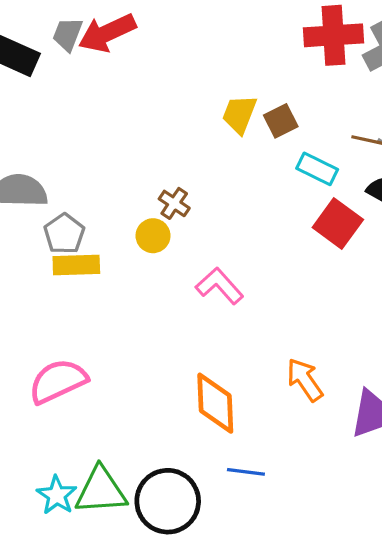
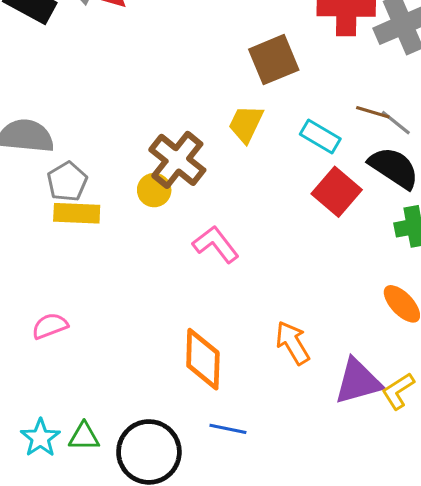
yellow trapezoid: (239, 114) -> (246, 124), moved
brown square: (281, 121) -> (274, 60), moved, size x1.5
brown cross: (174, 203) -> (177, 160), size x1.8
pink semicircle: (58, 381) -> (50, 326), size x0.6
green triangle: (101, 491) -> (84, 437), size x0.6

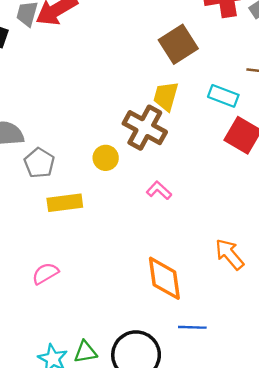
brown cross: (177, 160) -> (145, 128), moved
yellow rectangle: (77, 213) -> (65, 203), moved
pink L-shape: (216, 244) -> (159, 190), size x0.7

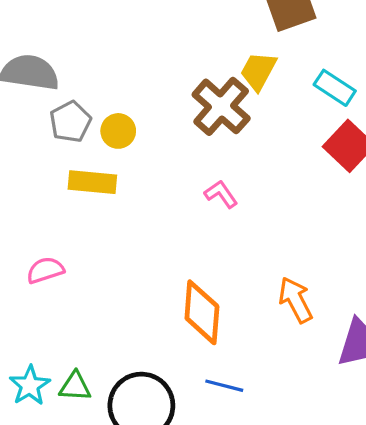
yellow circle: (106, 158) -> (118, 131), moved

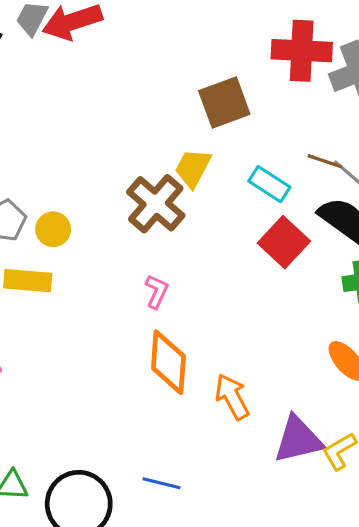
pink L-shape: (221, 194) -> (157, 291), turned 60
orange diamond: (202, 312) -> (168, 362), moved

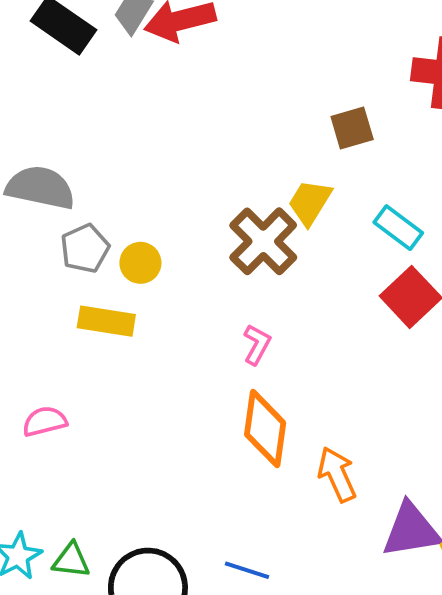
brown square: (224, 103) -> (352, 128), size x0.7

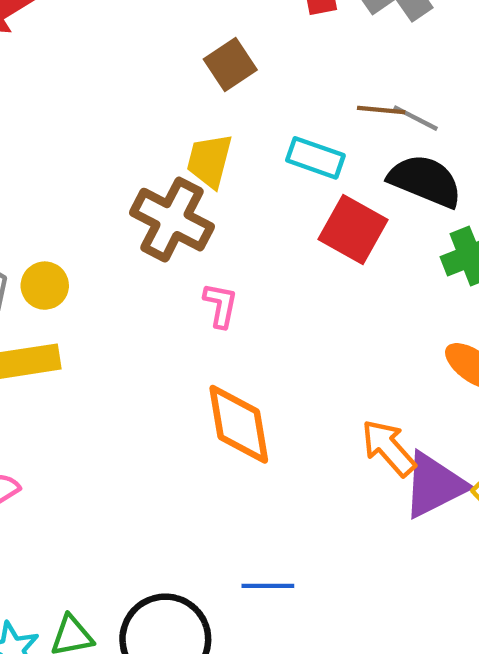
pink L-shape: (257, 344) -> (221, 305), moved
orange arrow: (337, 474) -> (389, 448), moved

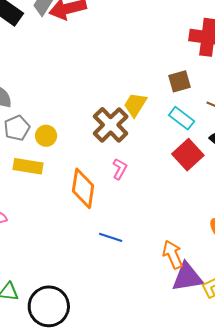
brown square: (230, 64) -> (179, 81), moved
orange diamond: (239, 424) -> (83, 188), moved
blue line: (268, 586) -> (111, 237), moved

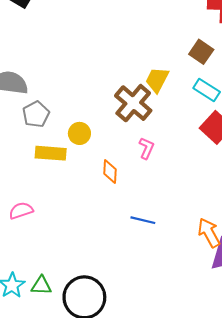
brown square: (179, 81) -> (201, 52), turned -35
yellow circle: (46, 136) -> (79, 133), moved
orange diamond: (83, 188) -> (110, 171), size x0.6

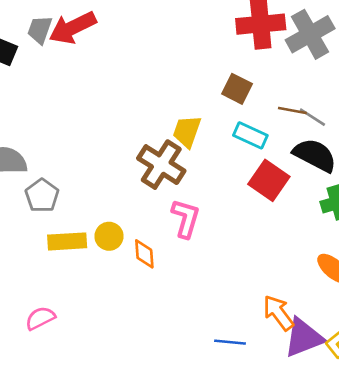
yellow circle: (79, 133) -> (109, 236), moved
pink L-shape: (146, 148) -> (186, 218), size x1.4
blue line: (143, 220) -> (230, 342), moved

